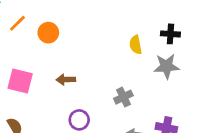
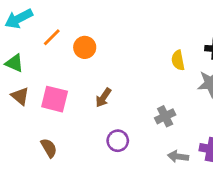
brown arrow: (66, 80) -> (103, 98), turned -54

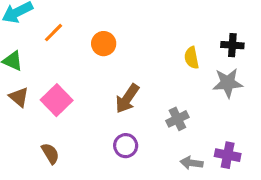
orange circle: (85, 47) -> (104, 44), moved
brown arrow: (103, 98) -> (127, 99), moved, size x1.4
pink square: (55, 99) -> (57, 100), turned 32

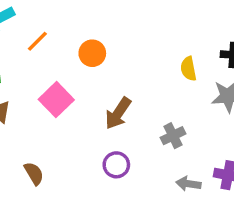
pink square: (57, 100) -> (56, 100), moved

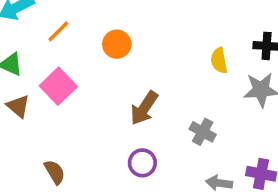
pink square: (56, 100) -> (58, 86), moved
gray cross: (173, 136) -> (203, 132), turned -35

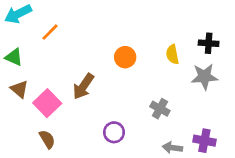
orange circle: (117, 44) -> (125, 57), moved
pink square: (58, 86) -> (47, 103), moved
brown arrow: (144, 108) -> (83, 86), moved

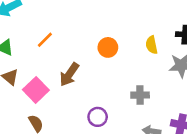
orange line: (50, 32) -> (45, 40), moved
gray cross: (160, 109) -> (140, 95), turned -30

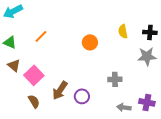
yellow semicircle: (152, 45) -> (123, 31), moved
brown arrow: (69, 74) -> (60, 90), moved

